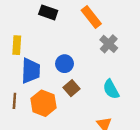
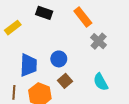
yellow rectangle: (17, 45) -> (13, 28), moved, turned 49

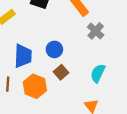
cyan semicircle: (101, 82) -> (98, 73), turned 54

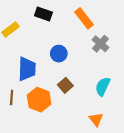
blue circle: (54, 49) -> (59, 54), moved

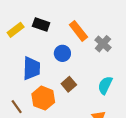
black rectangle: (43, 14) -> (41, 25), moved
orange rectangle: (84, 18) -> (78, 31), moved
brown line: (12, 97) -> (17, 107), moved, turned -40

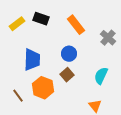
gray cross: (103, 44) -> (108, 38), moved
blue circle: (62, 53) -> (69, 54), moved

